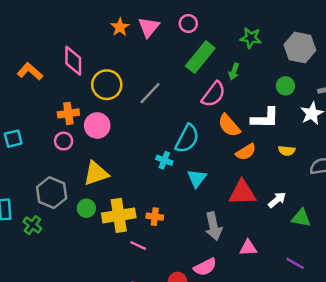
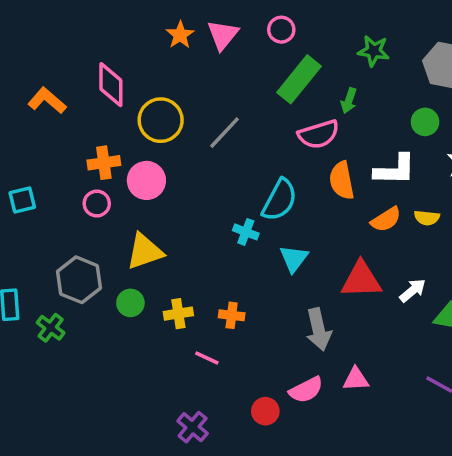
pink semicircle: (214, 94) -> (319, 134), turned 36
orange semicircle: (229, 125) -> (342, 180), turned 30
orange semicircle: (246, 152) -> (386, 220), moved
yellow cross: (119, 215) -> (178, 314), size x0.6
pink triangle: (248, 248) -> (356, 379), moved

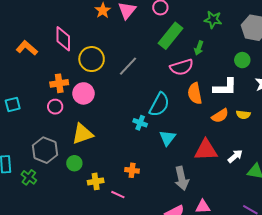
yellow cross: (178, 314) -> (96, 181), moved

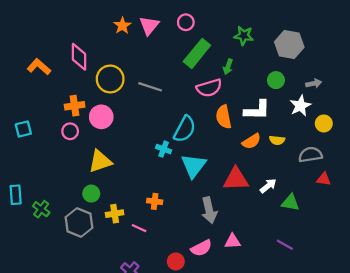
gray line: (128, 66) -> (150, 87), turned 65
cyan triangle: (167, 138) -> (194, 166), size x1.4
gray hexagon: (45, 150) -> (79, 223), moved

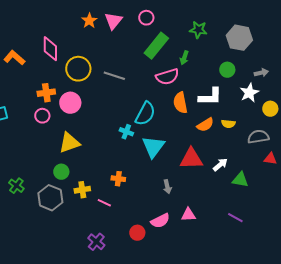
gray arrow: (209, 210) -> (167, 187), size x0.6

